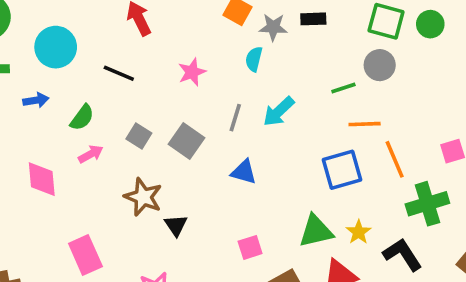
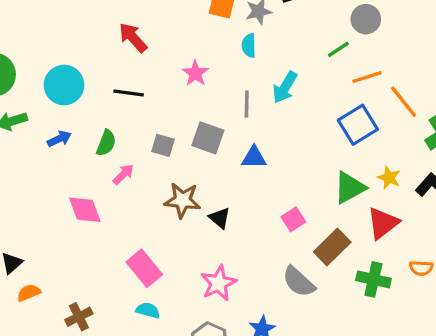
blue triangle: (244, 172) -> (254, 158), moved

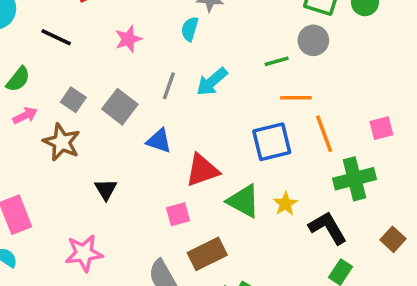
green triangle: (350, 188) -> (243, 201), turned 39
brown star: (182, 200) -> (62, 142), moved
red triangle: (383, 223) -> (202, 170), moved

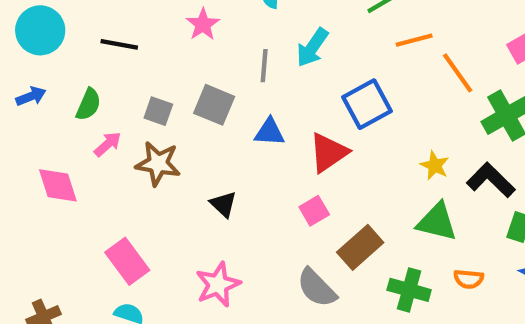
blue square: (272, 142) -> (367, 104), moved
green triangle: (243, 201) -> (437, 222), moved

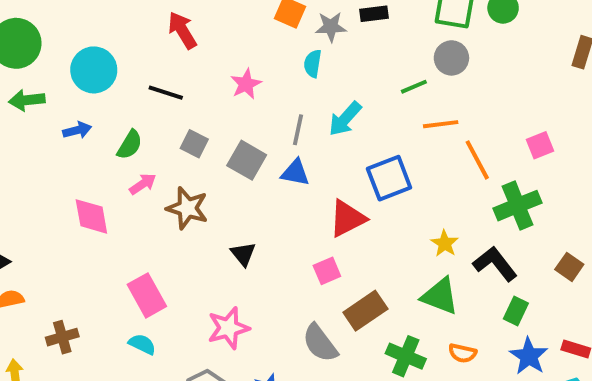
gray square: (158, 111) -> (194, 144), moved
blue triangle: (270, 132) -> (295, 173), moved

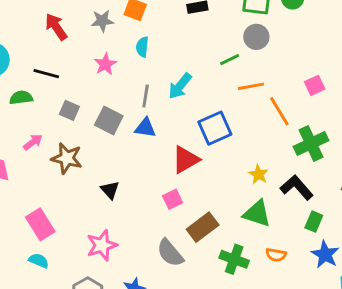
gray star: (331, 27) -> (102, 21), moved
cyan semicircle: (313, 64) -> (142, 47), moved
green semicircle: (130, 145) -> (21, 98), moved, turned -125
pink square: (540, 145) -> (315, 85), moved

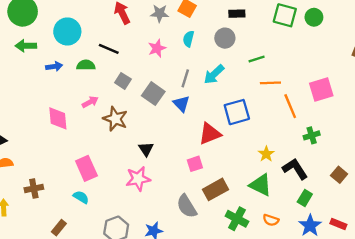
gray circle: (256, 37) -> (225, 38), moved
pink square: (315, 85) -> (321, 90), size x1.5
blue triangle: (145, 128) -> (181, 104), turned 30
green cross: (311, 143) -> (312, 135), size x0.6
pink star: (102, 245) -> (138, 179), moved

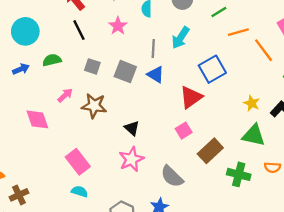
black line: (109, 49) -> (79, 30), moved, turned 54
brown cross: (34, 188) -> (19, 195), moved
gray semicircle: (187, 206) -> (172, 176), moved

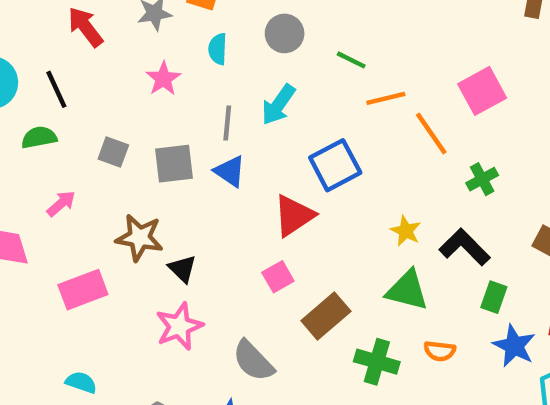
green line: (219, 12) -> (351, 60), turned 56
black line: (79, 30) -> (56, 89), moved
gray square: (125, 72) -> (174, 164), turned -30
brown star: (94, 106) -> (140, 238), moved
pink rectangle: (78, 162) -> (83, 290), moved, turned -75

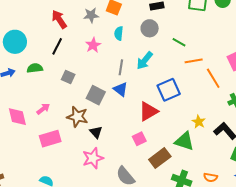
black line: (56, 89) -> (57, 46), moved, turned 48
gray square: (174, 164) -> (96, 95), moved, turned 30
pink arrow: (61, 204) -> (43, 109), moved
green triangle: (407, 290) -> (184, 141), moved

